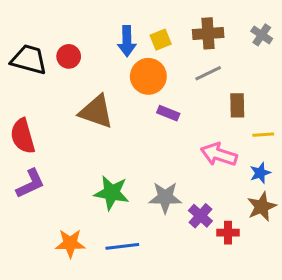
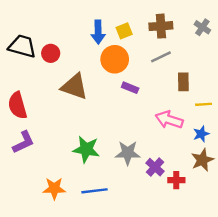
red circle: (69, 56) -> (51, 53), moved

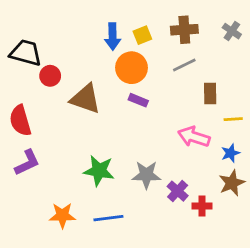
red circle: (51, 53) -> (50, 76), moved
purple rectangle: (130, 88) -> (138, 100), moved

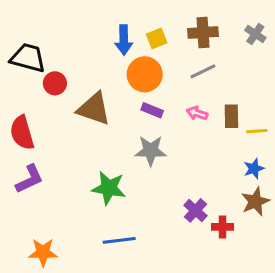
brown rectangle: (210, 93) -> (231, 116), moved
pink arrow: (194, 137) -> (197, 113), moved, size x0.6
gray star: (146, 175) -> (151, 151), moved
orange star: (62, 215) -> (43, 252), moved

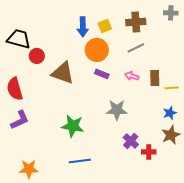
gray cross: (255, 34) -> (171, 13), moved, turned -32
gray star: (151, 151) -> (117, 110), moved

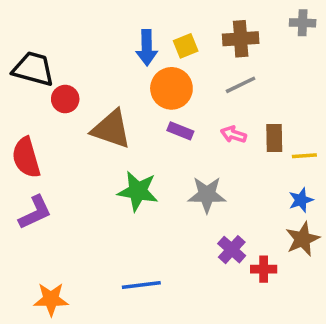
green star: (73, 126) -> (138, 191), moved

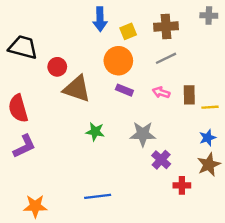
blue arrow: (147, 48) -> (100, 19), moved
red circle: (65, 99) -> (57, 67), moved
green star: (138, 191) -> (95, 132), size x0.7
purple cross: (232, 250) -> (161, 160), moved

